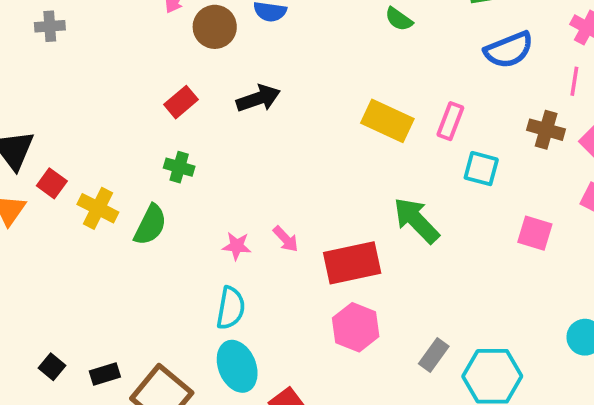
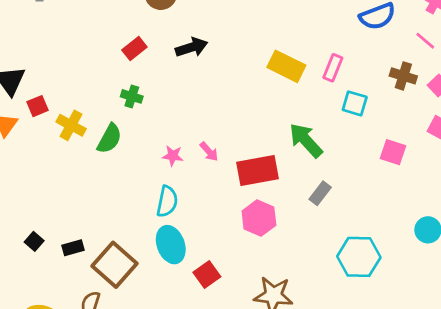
pink line: (574, 81) -> (425, 41), turned -60
red square: (52, 183) -> (38, 106), turned 30
gray rectangle: (434, 355) -> (320, 193), moved

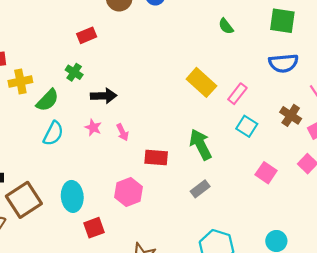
black arrow: (192, 47) -> (104, 96), moved
yellow cross: (71, 125) -> (20, 82), turned 35
red rectangle: (258, 171) -> (156, 157), size x0.7
cyan semicircle: (167, 201) -> (53, 133), moved
pink hexagon: (259, 218) -> (129, 192), moved

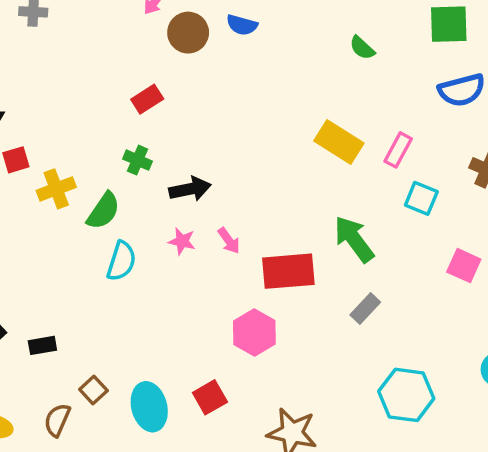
red rectangle: (156, 157) -> (288, 271), size x1.4
cyan ellipse: (72, 196) -> (149, 407), moved
brown square: (24, 200) -> (93, 390), moved, size x0.5

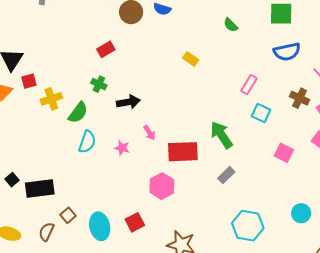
yellow rectangle: (339, 142) -> (191, 59), moved, size x0.6
pink star: (182, 241) -> (122, 148), moved
black rectangle: (42, 345) -> (40, 188), size x1.8

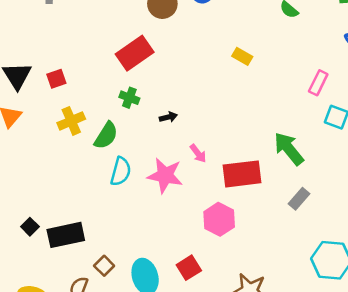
red rectangle: (106, 49) -> (135, 53), size x1.6
red square: (29, 81) -> (56, 79), moved
black arrow: (128, 102) -> (168, 117), size x0.6
pink star: (122, 148) -> (165, 175), size x1.8

